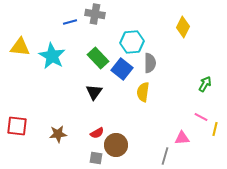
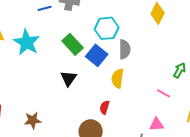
pink line: (201, 117) -> (164, 93), moved
red semicircle: (97, 133) -> (105, 107), moved, turned 136

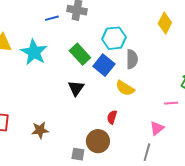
yellow semicircle: (118, 78) -> (125, 88), turned -66
pink line: (164, 93) -> (171, 103), turned -32
pink triangle: (157, 124) -> (157, 128), moved, turned -35

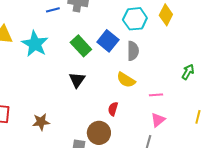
cyan hexagon: (114, 38) -> (135, 19), moved
blue square: (104, 65) -> (108, 41), moved
pink line: (171, 103) -> (156, 95), moved

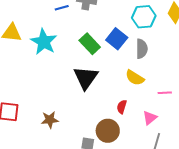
black triangle: (77, 80) -> (86, 78), size x1.5
pink triangle: (158, 120) -> (150, 118), moved

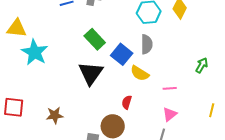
blue square: (117, 39) -> (122, 54), moved
cyan star: (44, 42) -> (35, 52), moved
pink triangle: (150, 118) -> (170, 114), moved

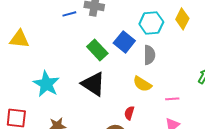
cyan star: (35, 52) -> (46, 84), moved
blue square: (122, 54) -> (124, 42), moved
black triangle: (91, 73) -> (93, 84), turned -32

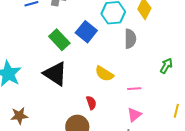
gray semicircle: (149, 55) -> (130, 39), moved
red semicircle: (129, 113) -> (91, 103), turned 144

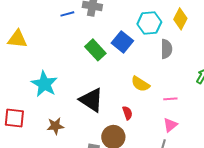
black triangle: (55, 74) -> (91, 100), moved

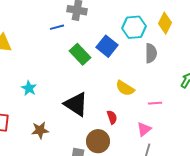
blue line: (67, 14) -> (57, 27), moved
cyan star: (44, 84) -> (29, 88), size x0.6
pink triangle: (170, 125) -> (144, 129), moved

